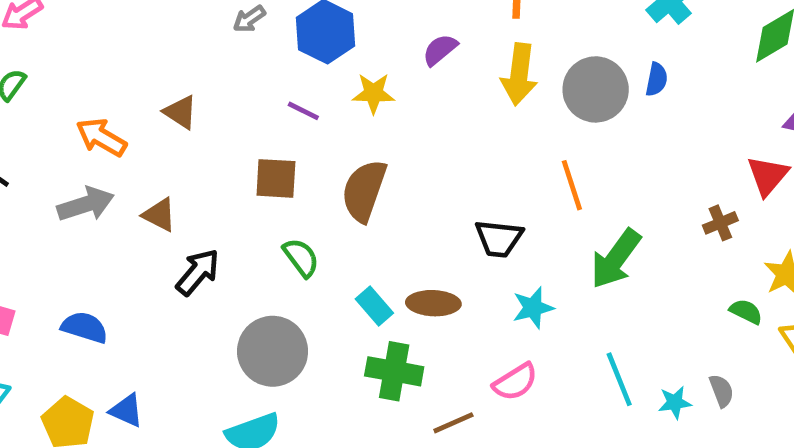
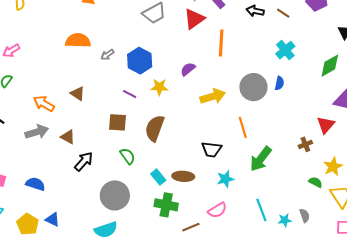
yellow arrow: (519, 74) -> (213, 96), moved, turned -115

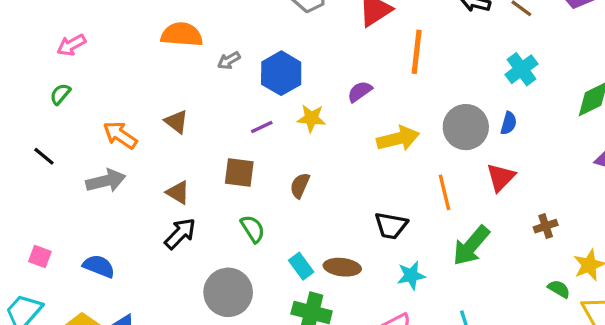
purple line: (130, 94) -> (262, 127), turned -56
red triangle: (326, 125) -> (501, 177), moved
brown semicircle: (155, 128) -> (300, 186), size x0.6
brown triangle: (68, 137) -> (178, 192), moved

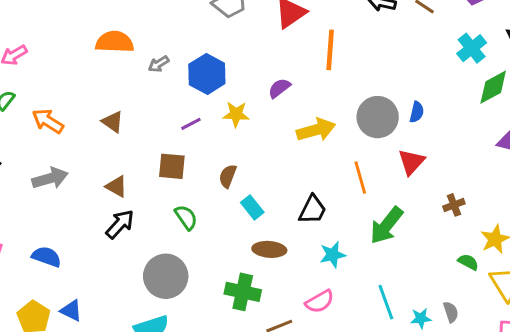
cyan cross: (521, 69) -> (472, 48), moved
orange arrow: (120, 135) -> (48, 121), moved
black trapezoid: (391, 226) -> (312, 210), turned -72
cyan rectangle: (301, 266) -> (252, 207), moved

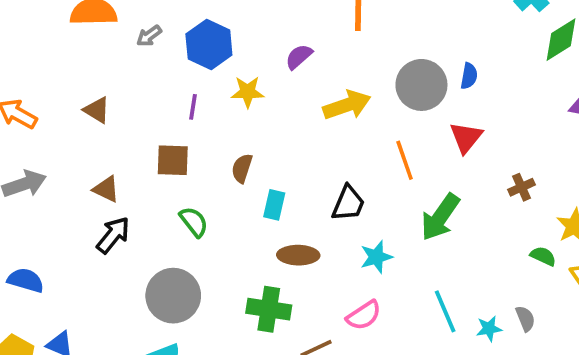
purple line: (191, 124) -> (193, 107), turned -50
cyan rectangle: (252, 207) -> (274, 205), turned 55

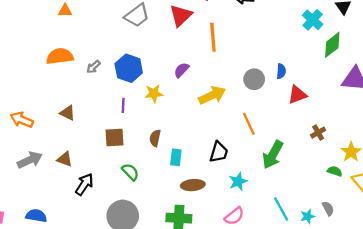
gray circle: (421, 85) -> (254, 79), size x0.7
red triangle: (466, 137) -> (297, 95), moved, turned 36
brown triangle: (106, 189) -> (65, 159), moved

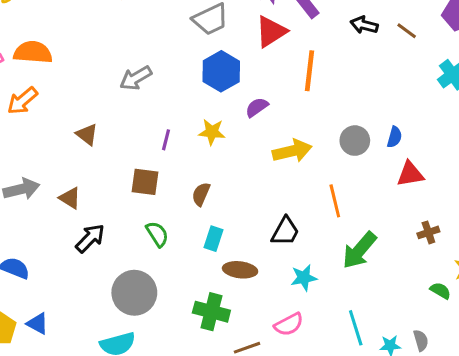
orange semicircle: (60, 56) -> (33, 52), moved
gray arrow: (93, 67) -> (136, 78), size x1.5
blue hexagon: (129, 68) -> (221, 71), moved
orange arrow: (22, 120) -> (22, 101), moved, turned -75
cyan rectangle: (176, 157) -> (213, 239), moved

